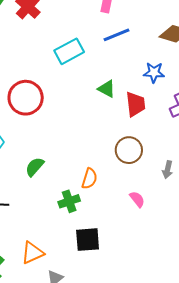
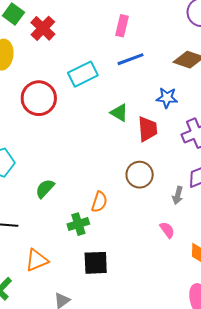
red circle: (26, 98) -> (39, 98), moved
pink semicircle: (137, 199) -> (167, 230), moved
orange triangle: (32, 253) -> (37, 260), moved

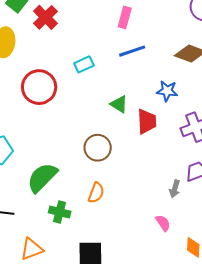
cyan rectangle: (83, 74) -> (84, 64), size x0.7
brown circle: (140, 175) -> (98, 148), moved
green semicircle: (45, 189) -> (42, 178), size x1.6
green cross: (78, 224) -> (60, 212), moved, turned 30

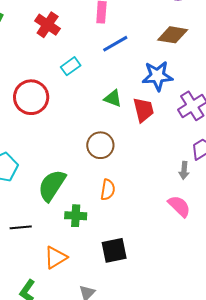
red cross: (45, 17) -> (48, 25), moved
blue star: (167, 91) -> (157, 76), size x1.4
pink semicircle: (163, 223) -> (179, 206), size x1.4

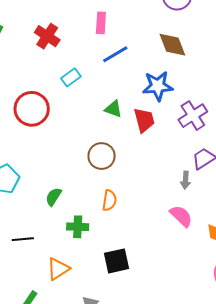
brown diamond: (173, 35) -> (172, 45), turned 60
green semicircle: (52, 185) -> (53, 197), size x0.6

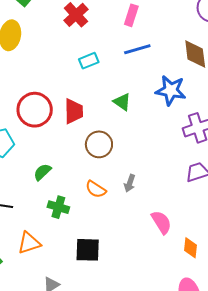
red circle: (32, 109) -> (35, 110), moved
red trapezoid: (144, 120) -> (74, 111), moved
gray arrow: (185, 180) -> (130, 183), moved
orange semicircle: (109, 200) -> (96, 189), turned 100

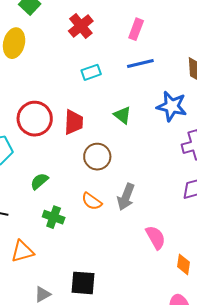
gray arrow: (130, 183) -> (126, 197), size x1.5
black square: (88, 250) -> (83, 283), moved

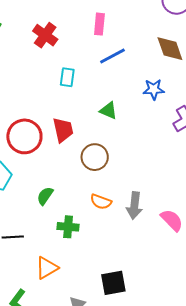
cyan rectangle: (91, 72) -> (67, 77), turned -48
blue star: (172, 106) -> (154, 89), size x0.7
gray arrow: (126, 197) -> (134, 206), moved

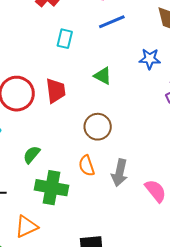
brown circle: (95, 157) -> (98, 127), moved
orange semicircle: (101, 202) -> (87, 166), turned 45
green cross: (68, 227) -> (52, 188), size x1.5

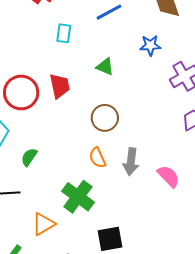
green semicircle: (32, 155) -> (29, 157), moved
green cross: (52, 188) -> (78, 197), moved, turned 32

